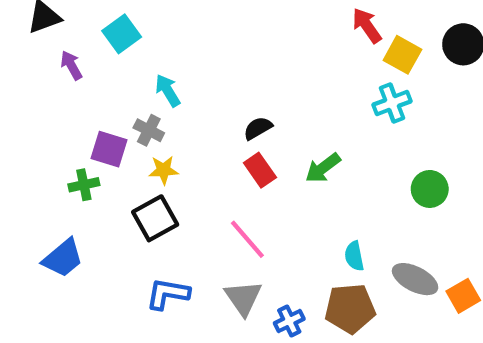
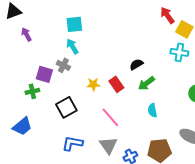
cyan square: (122, 34) -> (74, 24), moved, turned 30
cyan cross: (392, 103) -> (179, 52), turned 30
black semicircle: (258, 128) -> (136, 64), moved
yellow star: (164, 170) -> (93, 84), moved
cyan semicircle: (354, 256) -> (152, 110), moved

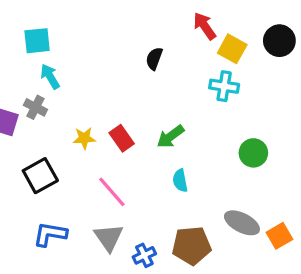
cyan square: (74, 24) -> (37, 41), moved
black semicircle: (136, 64) -> (154, 59), moved, turned -40

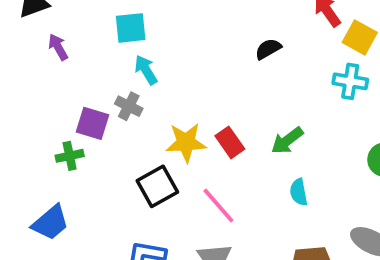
black semicircle: (154, 59) -> (268, 49), turned 40
yellow star: (84, 138) -> (186, 142), size x1.5
black square: (40, 176) -> (157, 186), moved

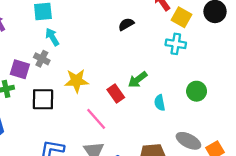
red rectangle: (230, 142) -> (116, 93), moved
black square: (157, 186) -> (43, 99), moved, turned 30
cyan semicircle: (299, 192) -> (160, 103), moved

